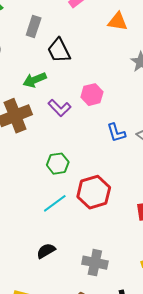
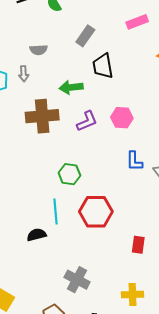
purple L-shape: (59, 108) -> (87, 121), turned -85
cyan line: (55, 203) -> (55, 211), turned -75
black semicircle: (46, 251) -> (37, 235), moved

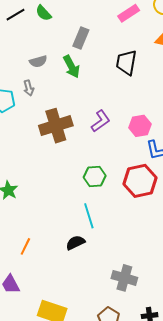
black trapezoid: (103, 66) -> (126, 63), moved, turned 32
green arrow: (71, 87) -> (72, 67), moved, turned -100
pink hexagon: (122, 118) -> (140, 126), moved
red hexagon: (96, 212) -> (140, 181), moved

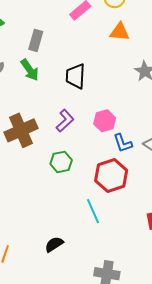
black trapezoid: (126, 63) -> (76, 76), moved
green hexagon: (95, 176) -> (61, 162), moved
cyan line: (89, 216) -> (93, 211), moved

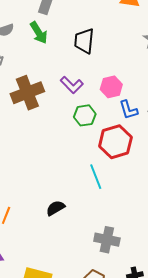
purple L-shape: (65, 121) -> (72, 85), turned 85
green hexagon: (61, 162) -> (85, 115), moved

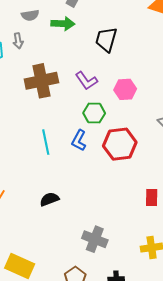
green arrow: (39, 33) -> (63, 24), turned -65
blue L-shape: (128, 110) -> (79, 140), moved, turned 35
cyan line: (96, 177) -> (46, 142), moved

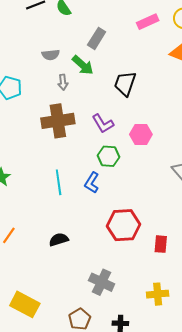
green arrow: (63, 24) -> (83, 65), turned 35
gray arrow: (18, 41) -> (63, 82), moved
red hexagon: (120, 144) -> (124, 225), moved

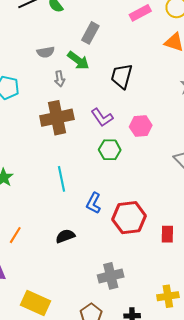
blue L-shape: (92, 183) -> (94, 203), moved
gray cross: (102, 282) -> (111, 276), turned -35
yellow cross: (158, 294) -> (168, 296), moved

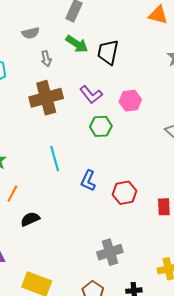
green arrow: (78, 60) -> (77, 44), moved
red hexagon: (129, 218) -> (124, 193), size x0.7
orange line: (15, 235) -> (12, 194), moved
black semicircle: (65, 236) -> (30, 219), moved

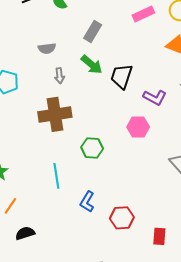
purple L-shape: (91, 95) -> (155, 97), moved, turned -30
green hexagon: (101, 126) -> (92, 148), moved

